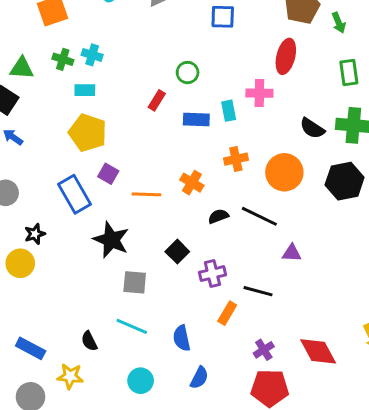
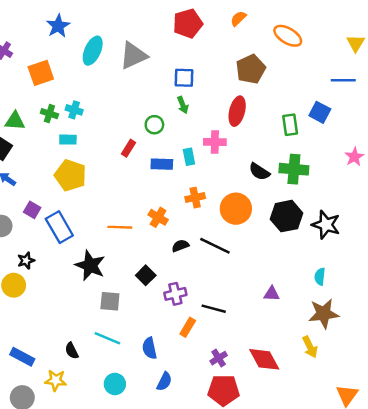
green arrow: (339, 23) -> (183, 105), moved
purple square: (108, 174) -> (32, 210), moved
purple triangle: (292, 253) -> (272, 294), moved

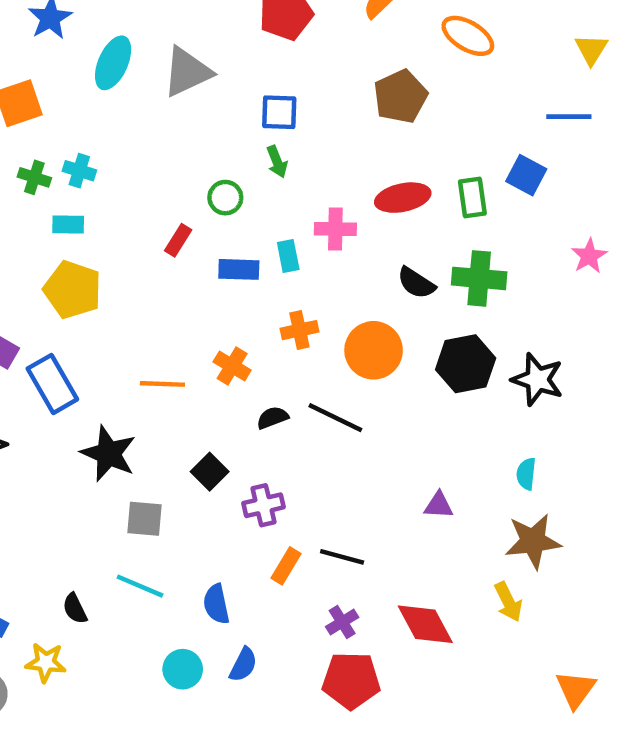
red ellipse: (237, 111) -> (403, 198), moved, turned 64
black line: (214, 309) -> (342, 557), moved
cyan circle: (115, 384) -> (183, 669), moved

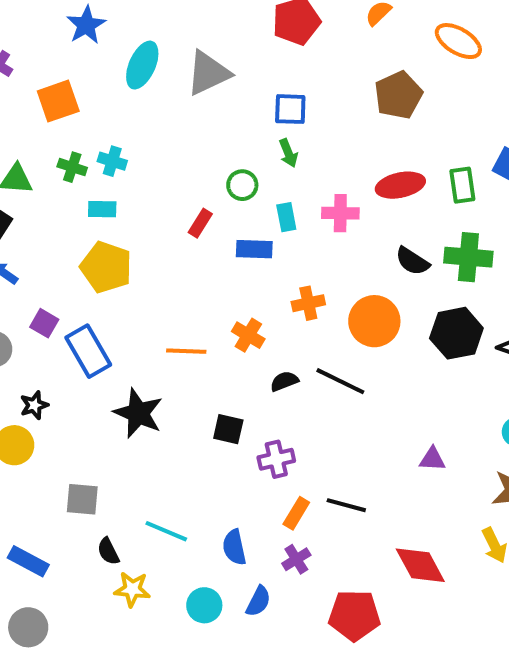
cyan rectangle: (288, 256) -> (286, 217), moved
black square: (210, 472) -> (228, 429), turned -32
gray square: (144, 519) -> (82, 499), moved
purple cross: (342, 622) -> (296, 559), moved
yellow star: (46, 662) -> (132, 589), moved

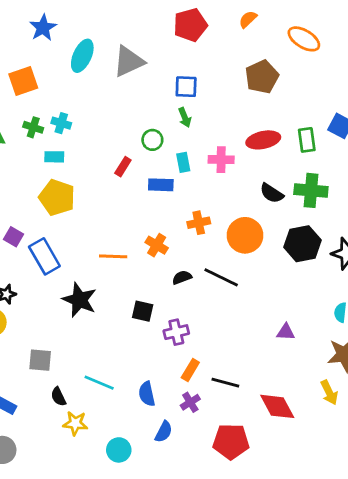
black line: (346, 505) -> (225, 383), moved
cyan circle: (204, 605) -> (119, 450), moved

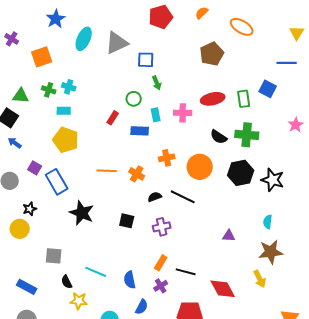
blue square: (186, 87) -> (146, 60), moved
orange line: (113, 256) -> (107, 171), moved
purple cross: (176, 332) -> (162, 227), moved

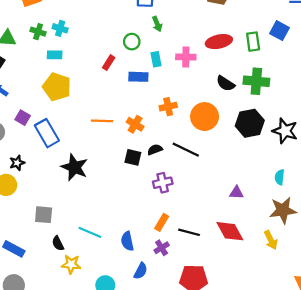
black square: (127, 221) -> (133, 157), moved
red diamond: (223, 289) -> (230, 231), moved

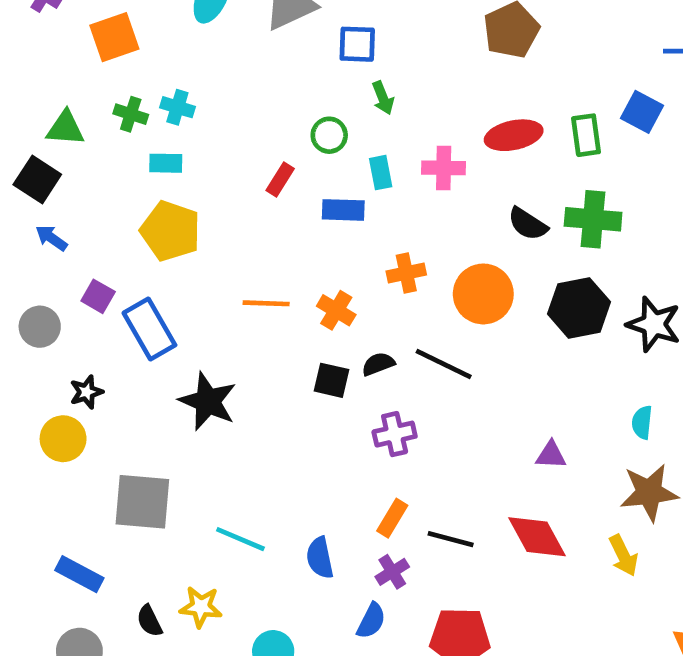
gray square: (44, 215) -> (142, 502), size x1.5
black semicircle: (58, 243) -> (149, 621), moved
blue semicircle: (141, 271) -> (371, 621), moved

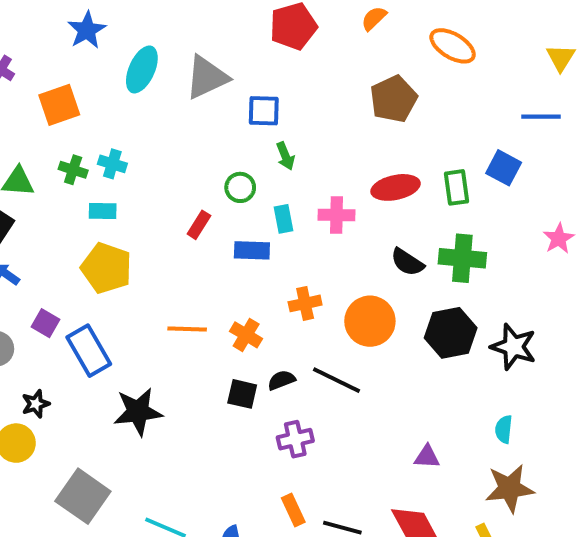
black star: (208, 401) -> (138, 412), turned -30
gray square: (142, 502) -> (83, 496), turned 30
orange rectangle: (392, 518) -> (293, 510), turned -56

